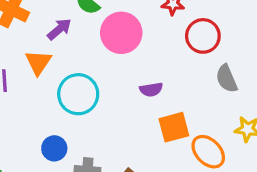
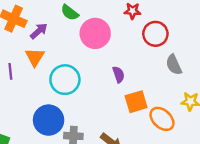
purple arrow: (59, 29) -> (39, 31), moved
purple semicircle: (151, 90) -> (119, 74), turned -98
blue circle: (54, 148) -> (49, 120), size x1.6

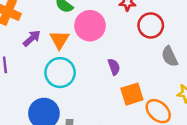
purple arrow: (39, 31) -> (32, 38), moved
orange triangle: (35, 57) -> (60, 40), moved

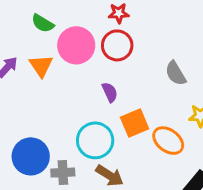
red circle: (151, 25) -> (117, 45), moved
cyan circle: (60, 73) -> (95, 140), moved

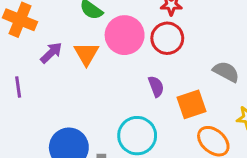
gray semicircle: (176, 73) -> (226, 72), turned 145
orange square: (135, 123) -> (192, 104), moved

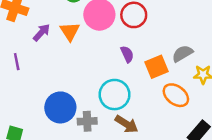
gray semicircle: (226, 72) -> (182, 54), moved, turned -55

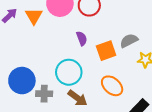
orange ellipse: (176, 95) -> (112, 86), moved

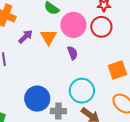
purple semicircle: (82, 38) -> (73, 53), moved

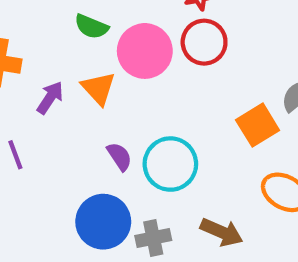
purple semicircle: (73, 53) -> (119, 156), moved
cyan circle: (82, 91) -> (170, 164), moved

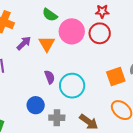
blue circle: (103, 222) -> (36, 105), size x0.7

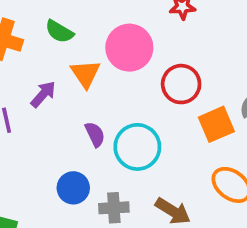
green semicircle: (50, 15) -> (59, 32), moved
red circle: (100, 33) -> (181, 84), moved
purple arrow: (24, 43) -> (43, 94), moved

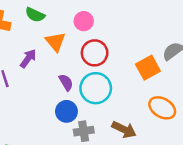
pink circle: (129, 48) -> (84, 21), size x0.6
red circle: (181, 84) -> (95, 53), moved
blue circle: (73, 188) -> (66, 111), moved

